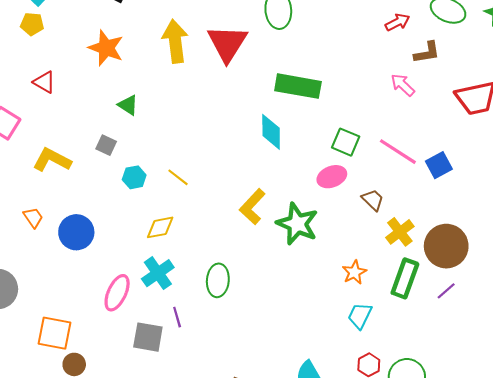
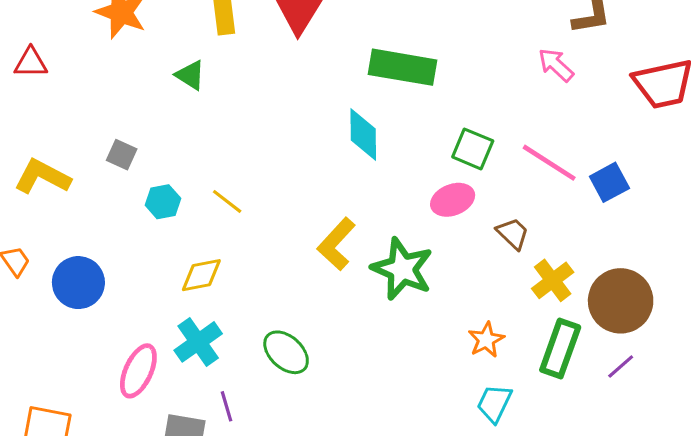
red triangle: (44, 82) -> (31, 63), turned -30
green triangle: (128, 105) -> (190, 75), moved
green ellipse: (218, 280) -> (286, 352), turned -52

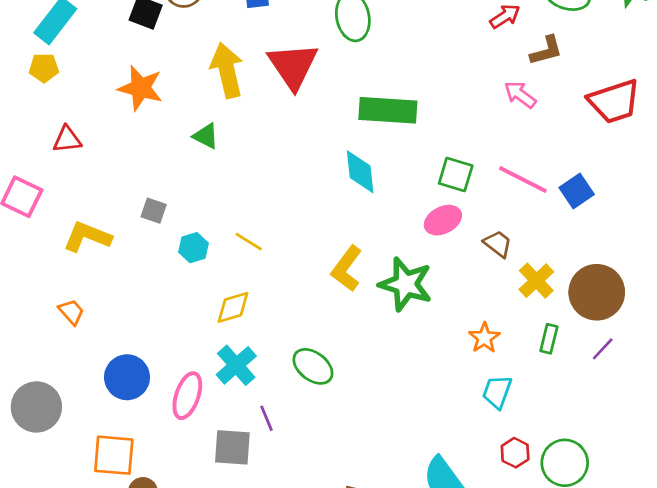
blue circle: (78, 283) -> (127, 377), moved
green rectangle: (560, 349) -> (549, 339), size x0.6

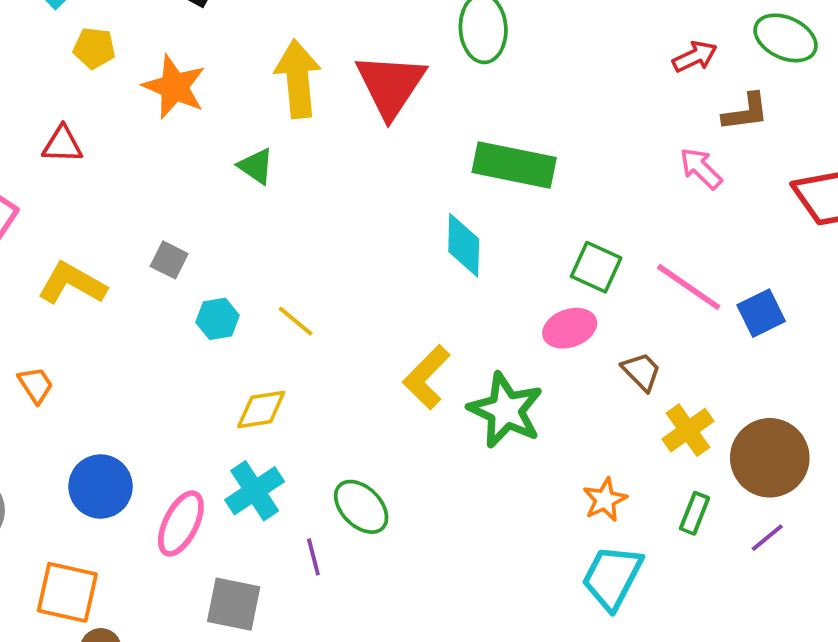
yellow pentagon: (44, 68) -> (94, 48), moved
cyan trapezoid: (497, 392) -> (612, 577), size x1.4
purple line: (266, 418) -> (313, 557), moved

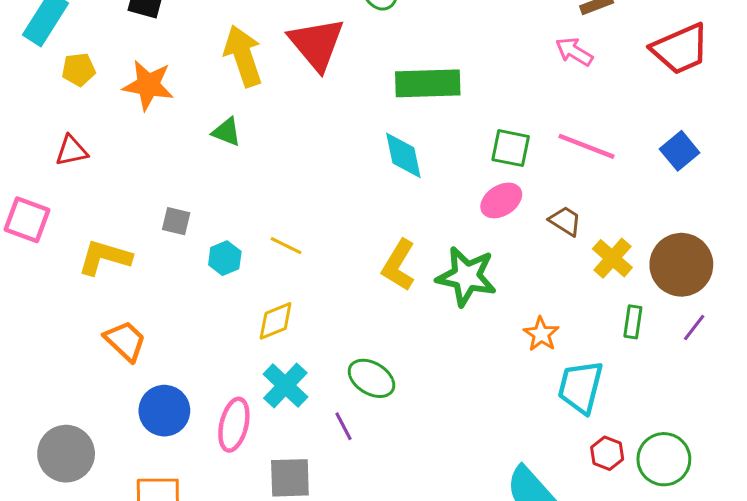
blue square: (761, 313) -> (680, 151), moved
orange trapezoid: (36, 385) -> (125, 341), moved, size x1.4
orange star: (605, 500) -> (541, 334), moved

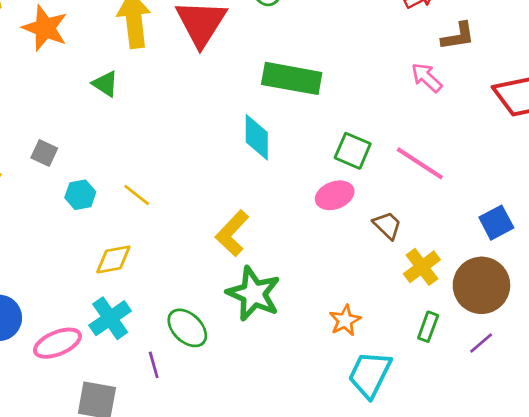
blue square: (680, 151) -> (496, 223), moved
green star: (466, 276) -> (253, 294), moved
pink ellipse: (234, 425) -> (57, 343), turned 42

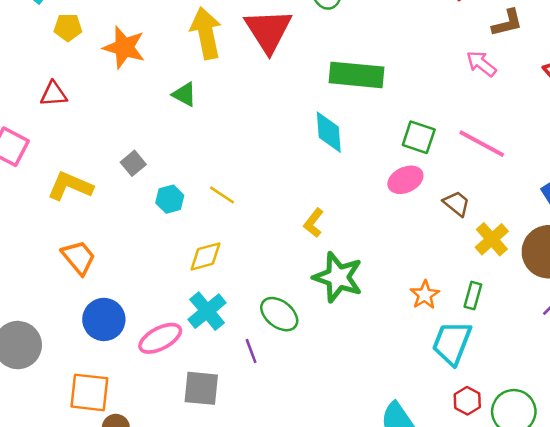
gray square: (44, 153) -> (133, 163), turned 30
yellow L-shape: (232, 233) -> (314, 223), size x0.7
green rectangle: (428, 327) -> (473, 296), moved

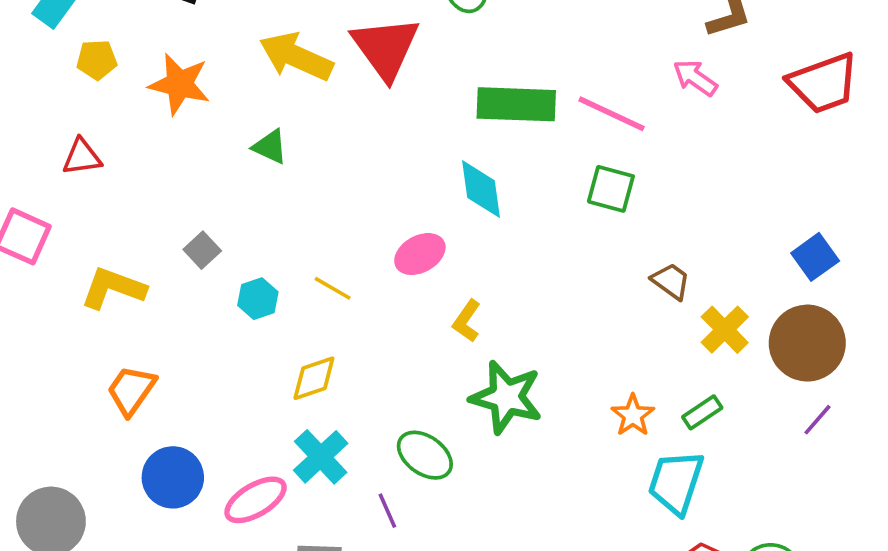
yellow arrow: (206, 33) -> (296, 57), turned -51
pink line: (482, 144) -> (612, 114), moved
pink ellipse: (405, 180) -> (420, 254), moved
orange trapezoid: (79, 257) -> (131, 390), turned -102
green rectangle: (473, 296) -> (702, 412), turned 44

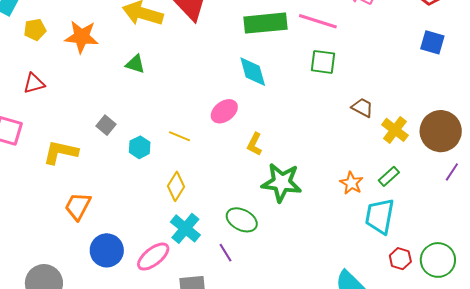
blue square: (815, 257) -> (432, 42), moved, turned -30
yellow diamond: (314, 378) -> (176, 186), turned -32

